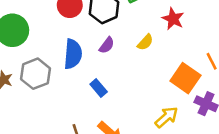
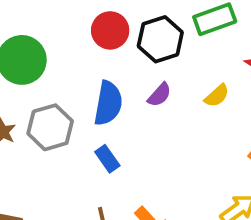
blue rectangle: (99, 88) -> (107, 159), moved

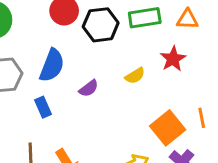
purple semicircle: (159, 95) -> (89, 88), moved

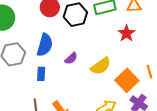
yellow semicircle: (135, 76) -> (101, 66), moved, size x1.5
blue rectangle: (43, 107) -> (41, 74), turned 32

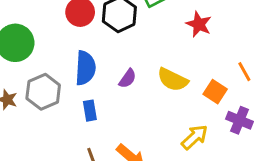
yellow semicircle: (101, 66) -> (173, 80), turned 75
orange square: (127, 80) -> (215, 92), size x0.7

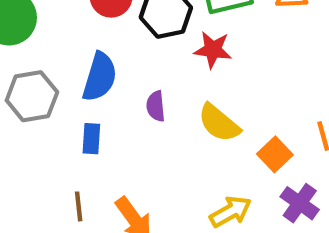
red star: (199, 24) -> (213, 50), moved, turned -30
purple semicircle: (128, 79) -> (156, 106), turned 126

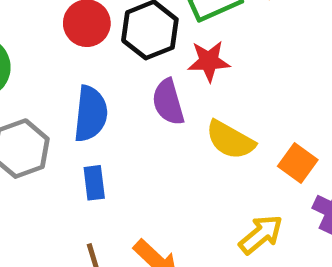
purple semicircle: (156, 106) -> (168, 102), moved, size x1.4

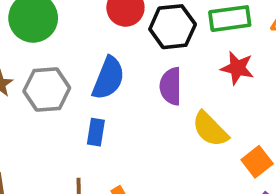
red star: (209, 61) -> (237, 68), moved

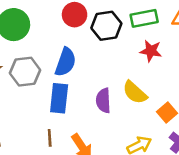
purple semicircle: (171, 86) -> (103, 101), moved
blue rectangle: (96, 132) -> (59, 98), size x1.6

